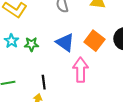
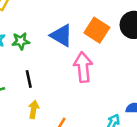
black line: (44, 82) -> (29, 79), moved

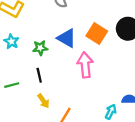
green star: (21, 41) -> (40, 48), moved
yellow arrow: (34, 109) -> (43, 101), turned 136

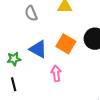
pink arrow: (85, 65) -> (56, 73), size x0.7

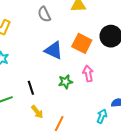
green star: (14, 59) -> (65, 82), moved
pink arrow: (56, 73) -> (88, 74), moved

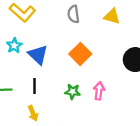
orange square: (82, 43) -> (80, 54), moved
blue triangle: (54, 50) -> (38, 55), moved

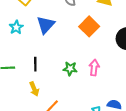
orange square: (80, 54) -> (89, 26), moved
blue triangle: (38, 55) -> (46, 25), moved, turned 30

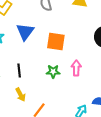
orange square: (89, 26) -> (56, 42), moved, turned -30

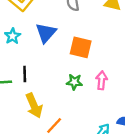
black line: (19, 71) -> (25, 74), moved
yellow arrow: (21, 95) -> (34, 106), size x1.5

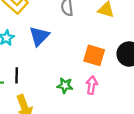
orange square: (81, 47) -> (94, 55), moved

